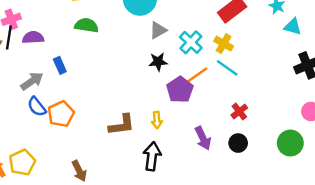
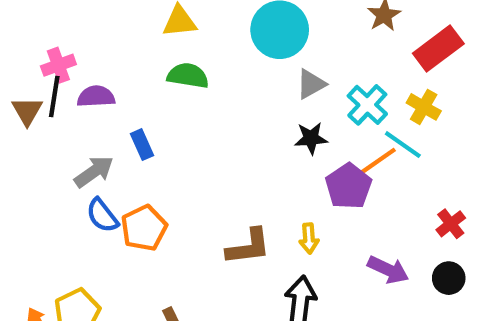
cyan line: (227, 68) -> (403, 145), moved
purple arrow: (203, 138) -> (388, 270), turned -40

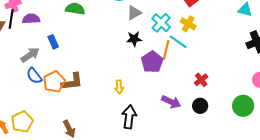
orange line: (378, 161) -> (166, 50), turned -42
yellow arrow: (309, 238) -> (119, 87), moved
brown L-shape: (248, 247) -> (72, 82), moved

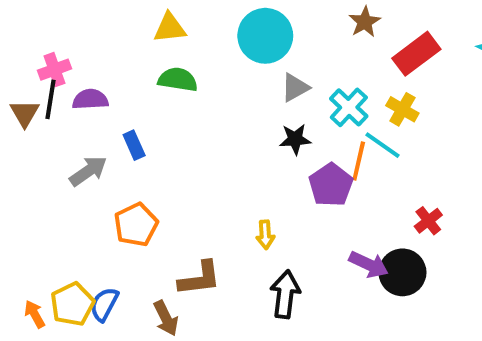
blue semicircle: (34, 76) -> (104, 304), moved, turned 66
brown L-shape: (72, 82) -> (200, 278), moved
black circle: (200, 106) -> (402, 272), moved, size x1.5

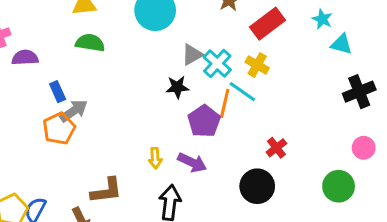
gray triangle: (295, 87) -> (192, 55), moved
gray arrow: (88, 171) -> (74, 111), moved
orange pentagon: (136, 225) -> (59, 129), moved
purple arrow: (369, 264) -> (192, 163), moved

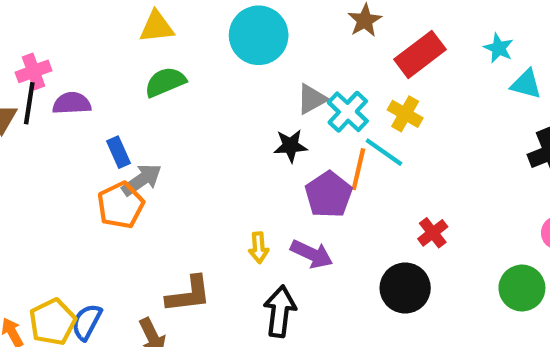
green semicircle: (90, 43) -> (165, 82), turned -32

